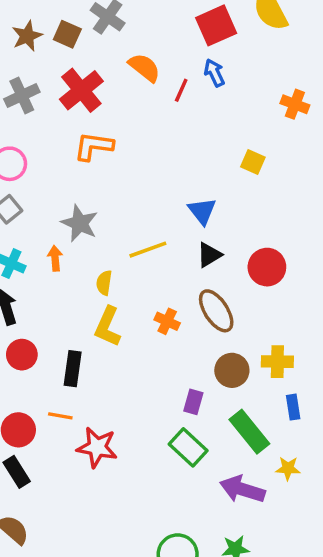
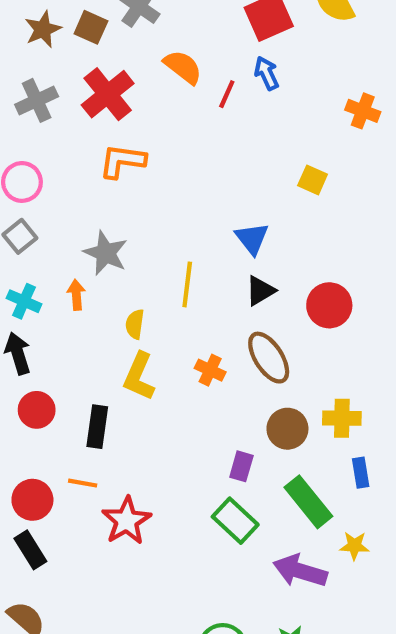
yellow line: (148, 250) -> (187, 284), turned -63
red star: (97, 447) -> (127, 521), turned 30

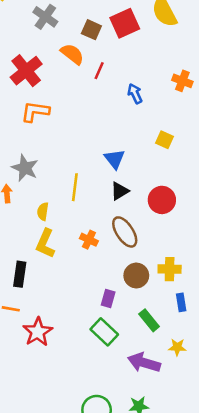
brown square: (91, 27) -> (91, 30), moved
blue arrow: (267, 73) -> (135, 94), moved
yellow square: (313, 180) -> (164, 140), moved
green rectangle: (308, 502) -> (149, 320), size x0.7

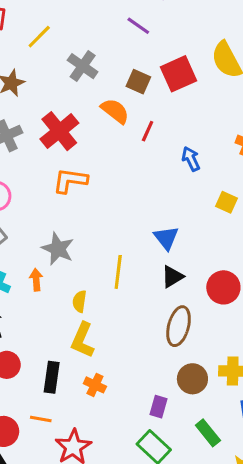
yellow square: (164, 140) -> (227, 202), moved
brown ellipse: (125, 232) -> (179, 326), turned 48
orange cross: (89, 240) -> (95, 385), moved

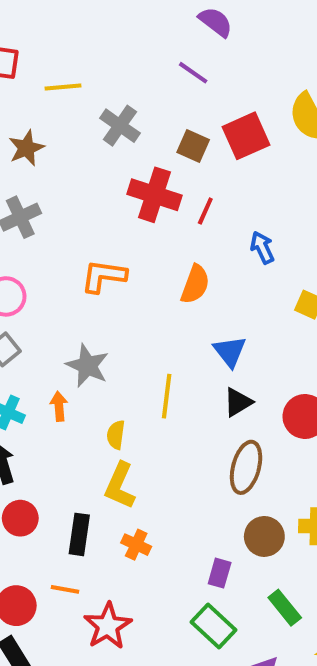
yellow line: (39, 37) -> (63, 87), turned 40
orange semicircle: (115, 111) -> (195, 284), moved, turned 72
red cross: (59, 131) -> (154, 195), moved, turned -33

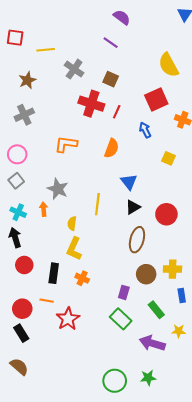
red square: (246, 136) -> (156, 100), moved

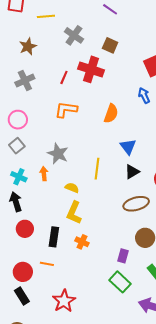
red line: (117, 112) -> (64, 77), moved
yellow semicircle: (72, 223) -> (72, 188), turned 104
brown ellipse: (137, 240) -> (136, 204), turned 60
red star: (68, 319) -> (64, 301), moved

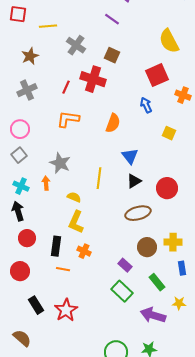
purple rectangle: (123, 256) -> (125, 265), turned -64
orange line: (47, 264) -> (63, 269), moved
red circle: (23, 272) -> (20, 271), moved
black rectangle: (22, 296) -> (36, 305), moved

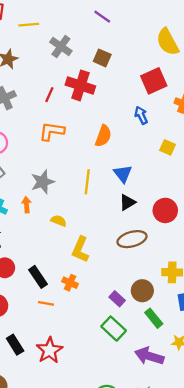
gray star: (60, 163) -> (43, 182), turned 30
yellow line: (99, 178) -> (87, 182), moved
yellow L-shape: (76, 222) -> (80, 249), moved
black rectangle: (56, 246) -> (38, 277), turned -42
brown circle: (147, 247) -> (142, 291), moved

